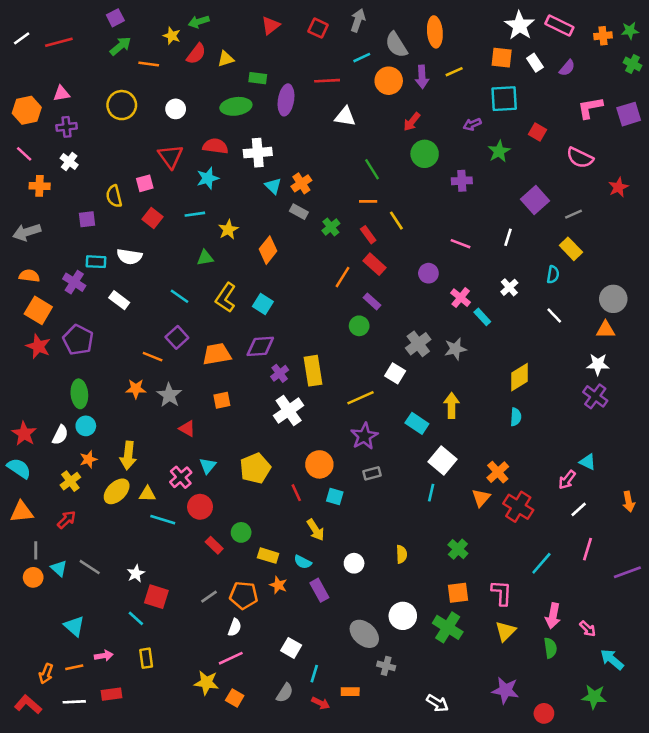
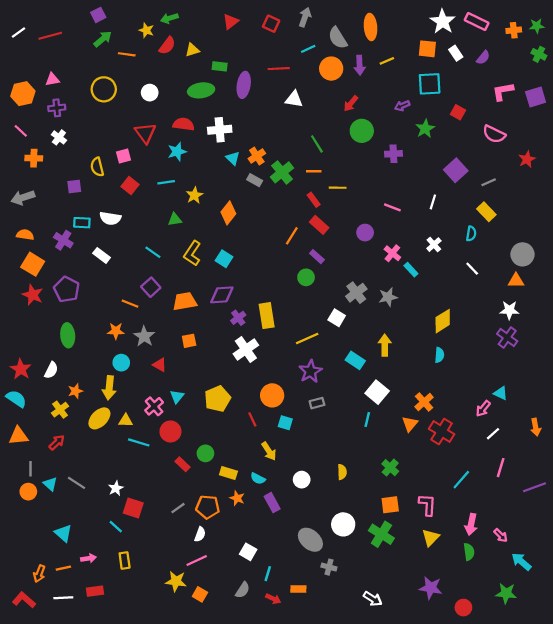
yellow line: (396, 221) -> (338, 188), turned -56
green cross: (331, 227) -> (282, 172), moved, size x1.5
cyan circle: (86, 426) -> (121, 363), moved

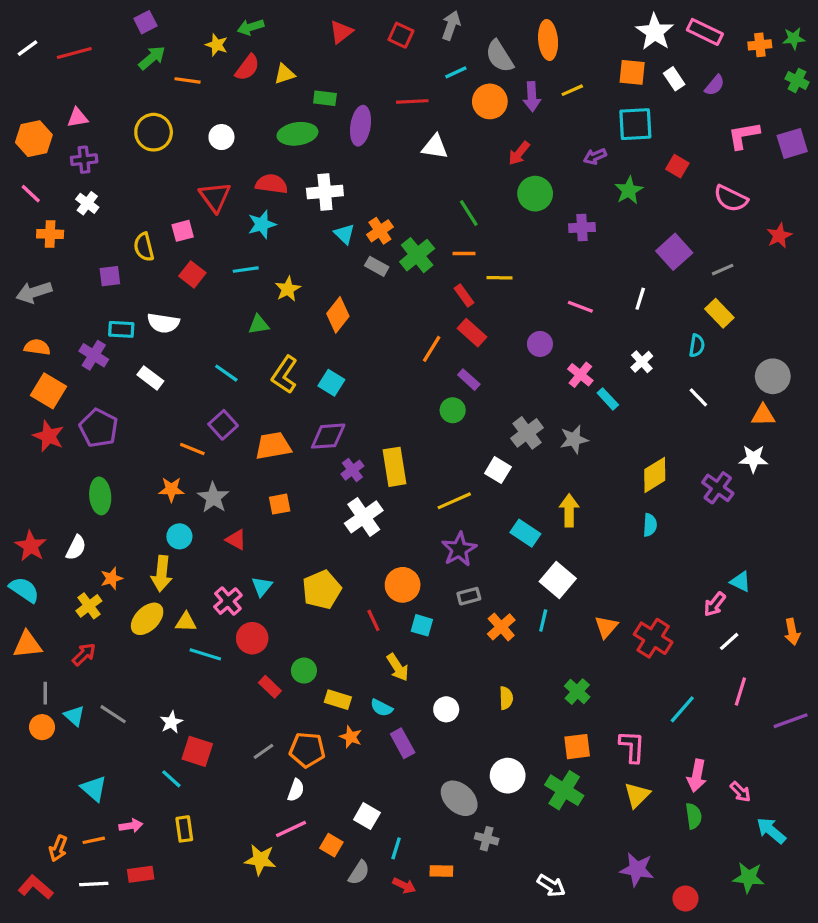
purple cross: (507, 337) -> (718, 488), moved
orange cross: (424, 402) -> (501, 627), moved
orange square: (200, 594) -> (331, 845), moved

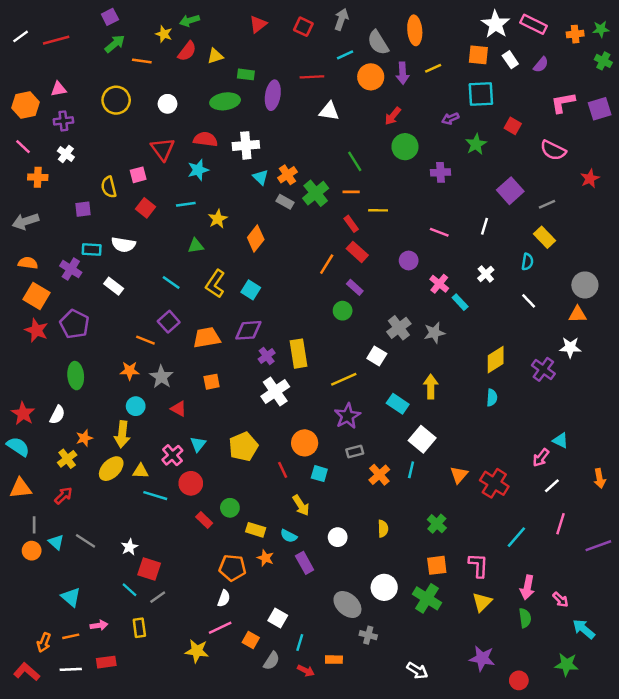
gray line: (263, 751) -> (158, 597), moved

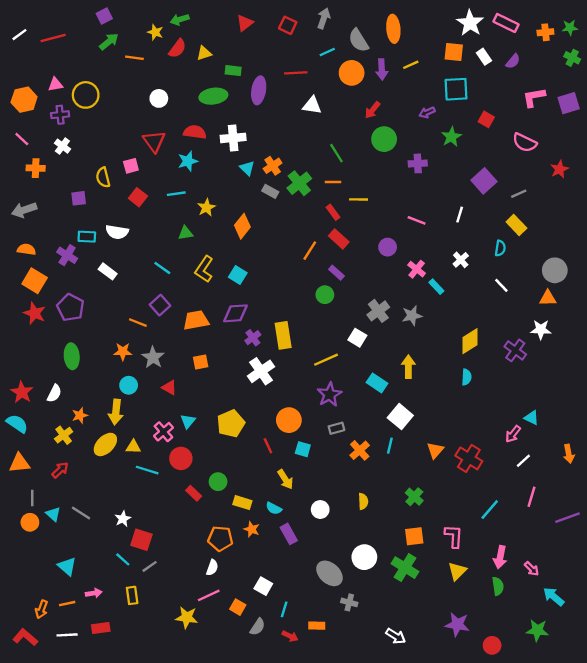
yellow circle: (116, 100) -> (86, 95), moved

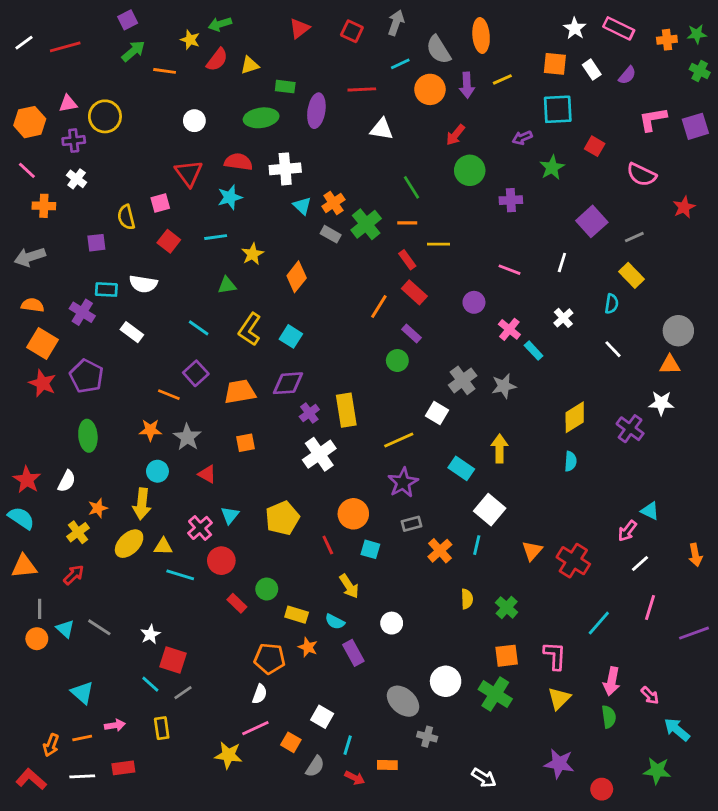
white star: (470, 23) -> (575, 28), size x0.7
yellow semicircle: (363, 501) -> (467, 599), moved

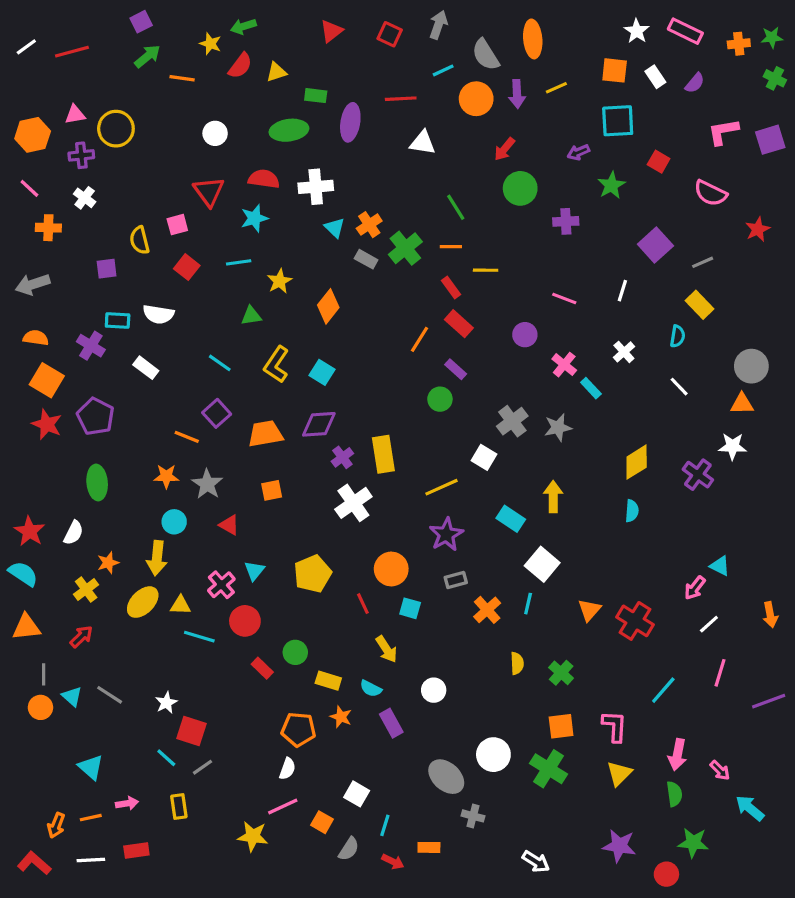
green star: (657, 771) -> (693, 843), moved

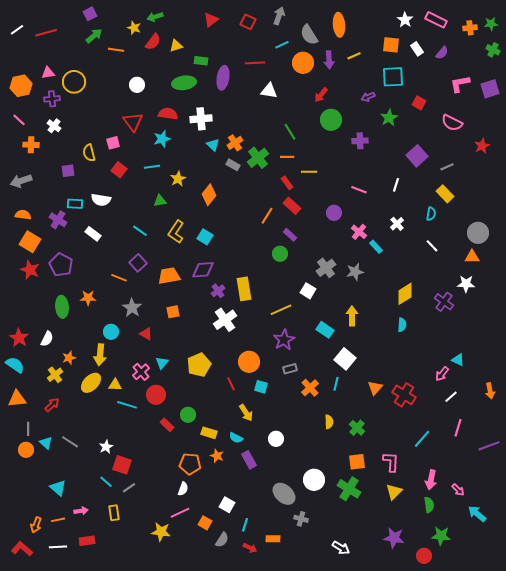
orange star: (166, 476) -> (88, 298), moved

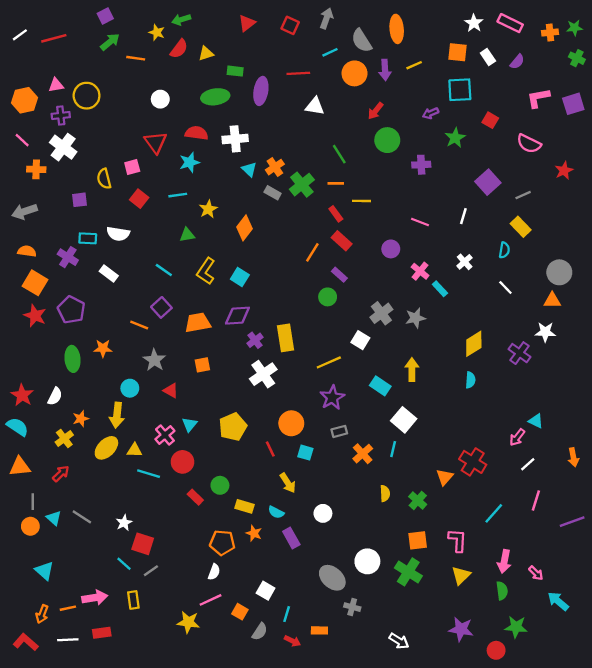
white cross: (54, 126) -> (63, 147), size x1.6
orange triangle: (375, 388) -> (445, 477), moved
cyan triangle: (58, 488) -> (44, 571), moved
pink arrow: (81, 511) -> (95, 598), size x1.5

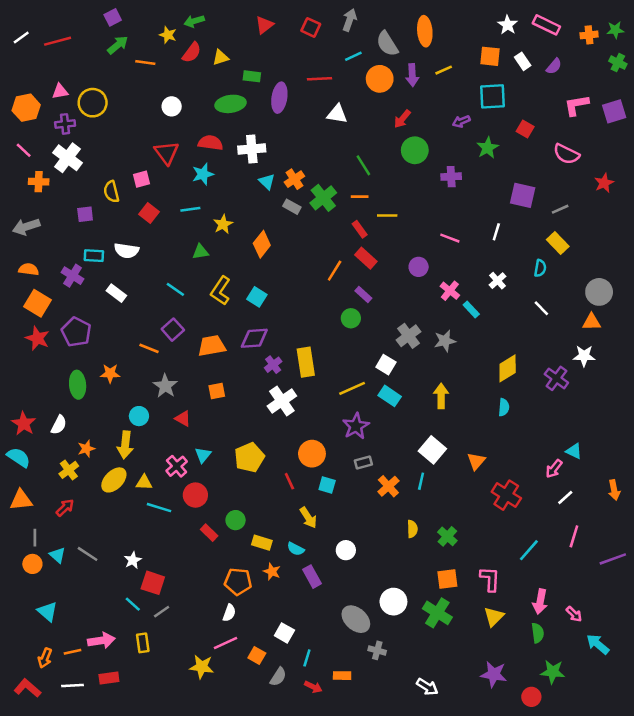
purple square: (488, 182) -> (523, 195), turned -35
cyan rectangle: (380, 386) -> (390, 396), moved
orange triangle: (445, 477) -> (476, 461), moved

